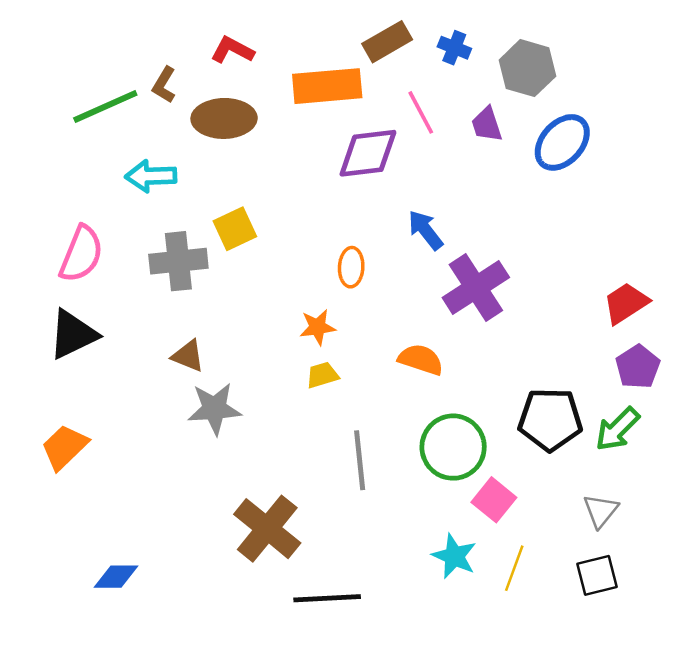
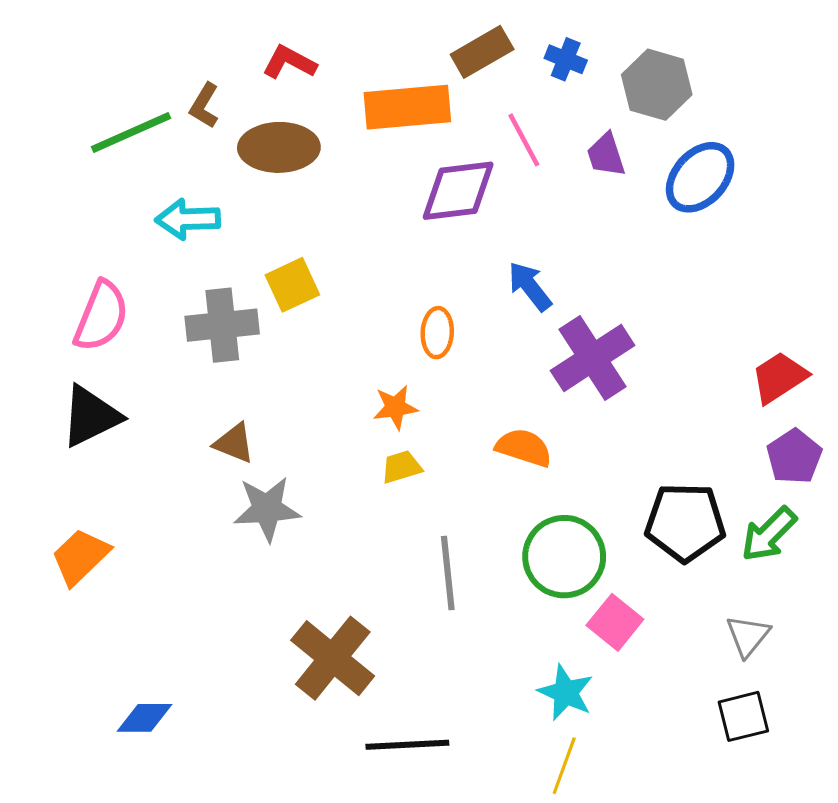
yellow line: (514, 568) -> (564, 766), moved

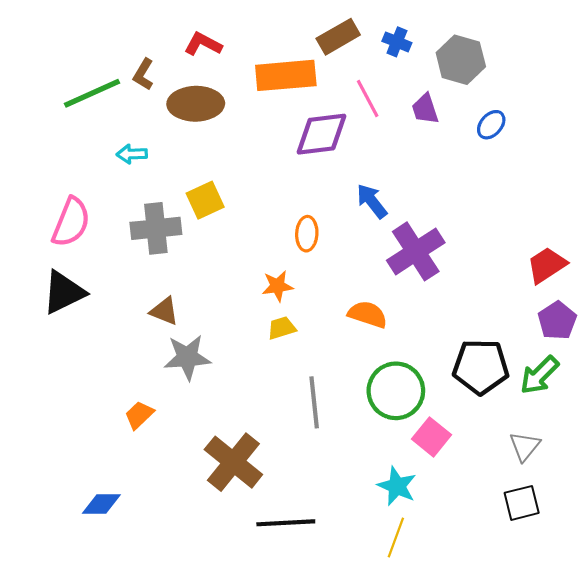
blue ellipse: (700, 177) -> (491, 125), size x0.6
cyan arrow: (188, 219) -> (132, 154), size x0.7
orange trapezoid: (80, 557) -> (139, 415), moved, size x0.7

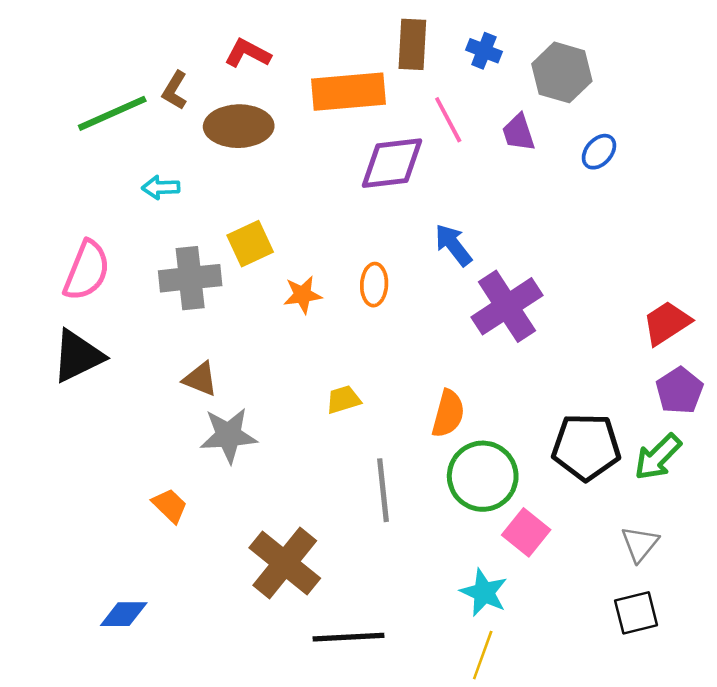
brown rectangle: (338, 37) -> (412, 44), turned -57
orange star: (277, 286) -> (303, 295), moved
orange semicircle: (368, 314) -> (448, 414), moved, turned 87
orange trapezoid: (139, 415) -> (170, 506), turned 88

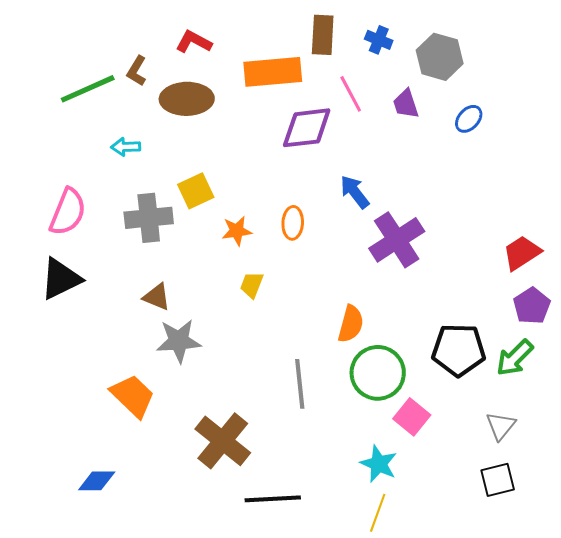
yellow trapezoid: (343, 400) -> (252, 285), moved, turned -52
orange trapezoid: (170, 506) -> (133, 396), size x1.6

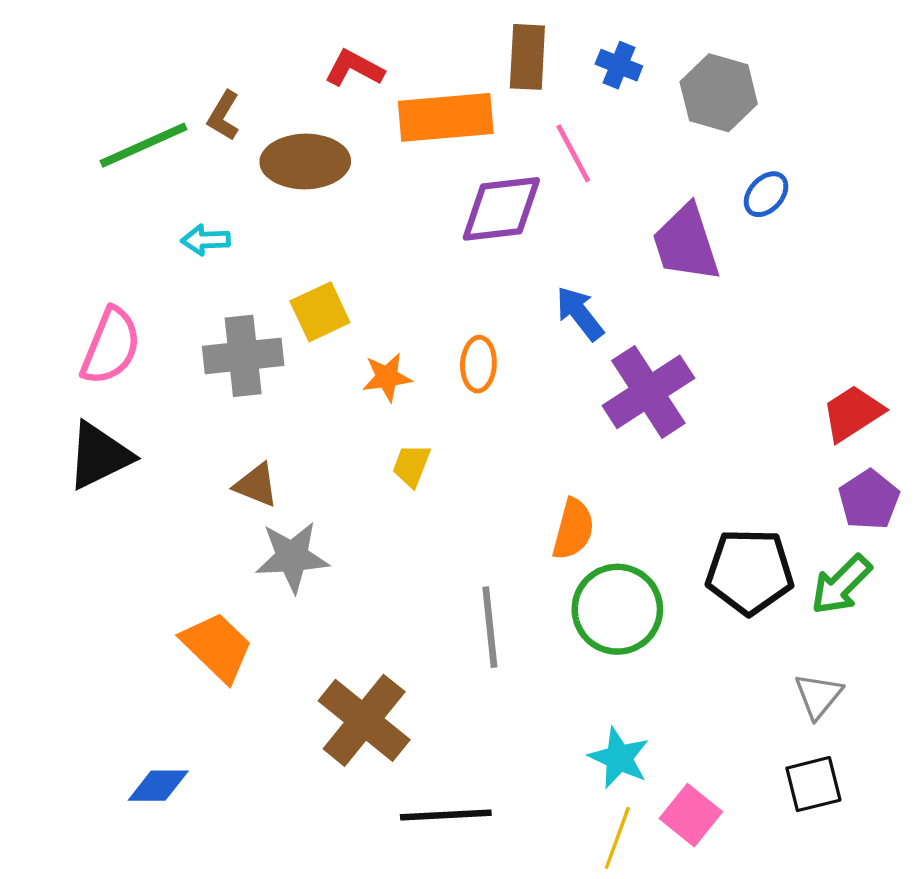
red L-shape: (194, 42) -> (354, 68), moved
purple trapezoid: (406, 104) -> (686, 243), moved, size x1.6
pink square: (412, 417) -> (691, 815), moved

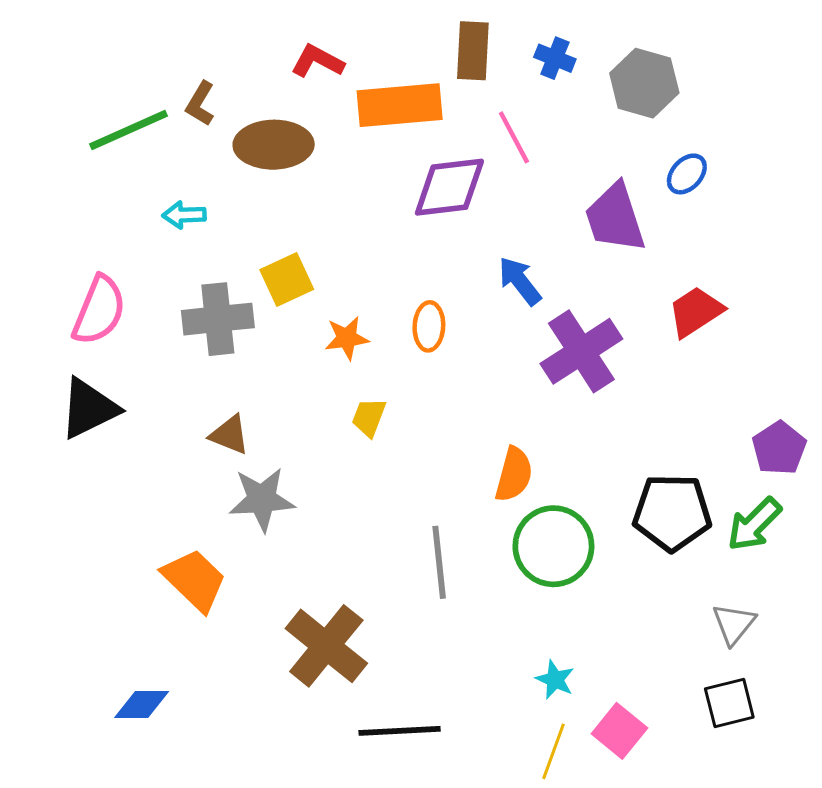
red trapezoid: (853, 413) -> (696, 312), moved
cyan star: (619, 758) -> (555, 680), size x0.7

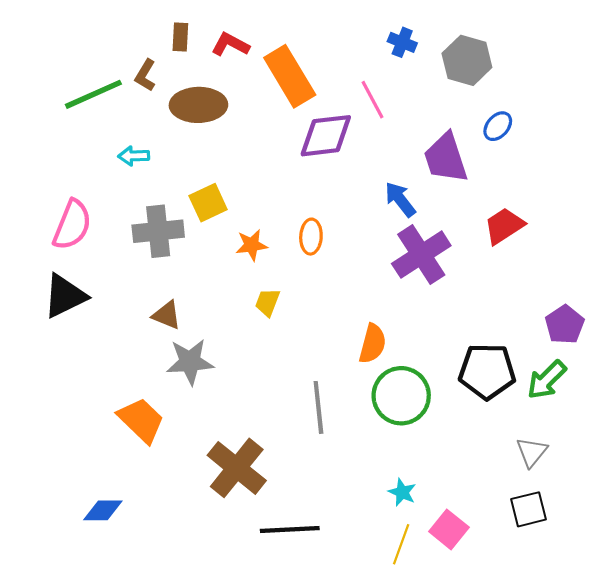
brown rectangle: (473, 51) -> (180, 37), moved, size x0.7
orange rectangle: (400, 105) -> (290, 76), turned 64
blue arrow: (520, 281) -> (400, 199), moved

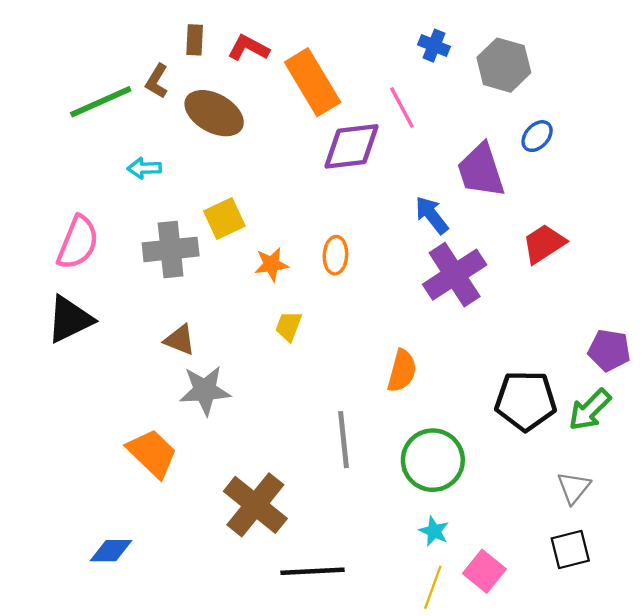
brown ellipse: (198, 105) -> (214, 113), turned 30
purple pentagon: (565, 325) -> (609, 350), turned -30
green circle: (401, 396) -> (433, 460), moved

